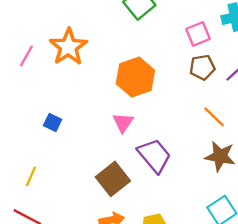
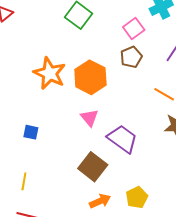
orange star: (68, 47) -> (50, 73), moved
brown pentagon: (202, 67) -> (131, 57), moved

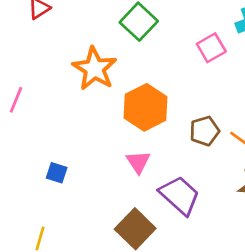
brown pentagon: (131, 57) -> (204, 131), moved
orange star: (50, 73) -> (95, 69), moved

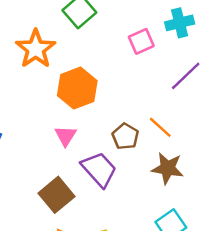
brown pentagon: (204, 131) -> (125, 136), moved, turned -30

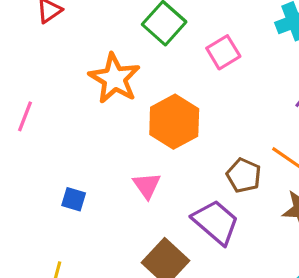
pink square: (141, 41) -> (223, 52), moved
pink triangle: (66, 136) -> (147, 185), moved

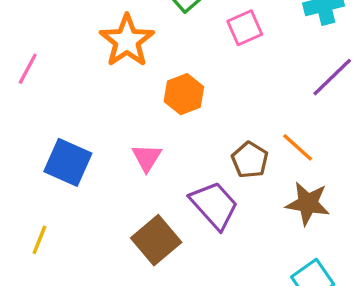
orange hexagon: (174, 122) -> (184, 94), size x0.7
blue square: (74, 199) -> (68, 162), size x1.8

